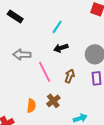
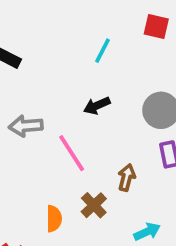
cyan line: (57, 27) -> (102, 51), moved
brown arrow: (70, 76) -> (127, 178), moved

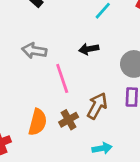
brown arrow: (127, 178) -> (97, 106), size x1.4
orange semicircle: (54, 219) -> (38, 122), size x1.4

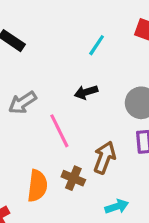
gray arrow: (34, 51) -> (22, 103), turned -35
brown cross: (69, 120) -> (73, 178), turned -30

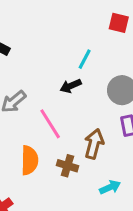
cyan line: (97, 45) -> (85, 59), moved
orange semicircle: (37, 186) -> (29, 160), moved

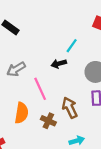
brown arrow: (94, 144) -> (70, 108), turned -48

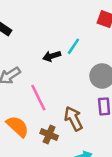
black arrow: (59, 64) -> (52, 56), moved
orange semicircle: (22, 113) -> (18, 126), turned -54

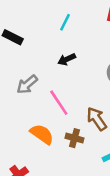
cyan line: (73, 46) -> (65, 22), moved

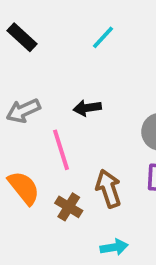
black arrow: (67, 59) -> (87, 108), moved

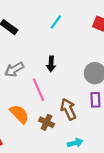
black arrow: (87, 108) -> (51, 64), turned -72

